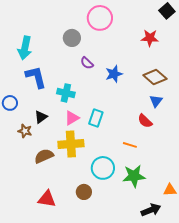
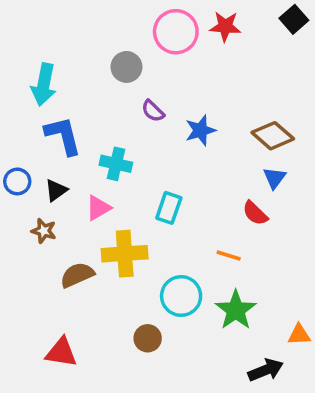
red star: (150, 38) -> (225, 26), moved
black triangle: (41, 117) -> (56, 190), moved
pink triangle: (72, 118) -> (98, 208), moved
green star: (134, 176) -> (236, 310), turned -30
red triangle: (47, 199) -> (61, 352), moved

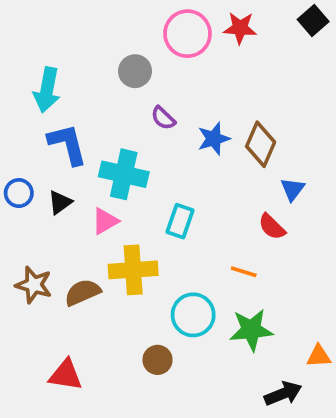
brown diamond: (273, 136) -> (261, 144), moved, turned 72
cyan cross: (116, 164) -> (124, 174), size x1.4
brown star: (44, 231) -> (34, 285), moved, size x1.4
green star: (236, 310) -> (251, 330), turned 30

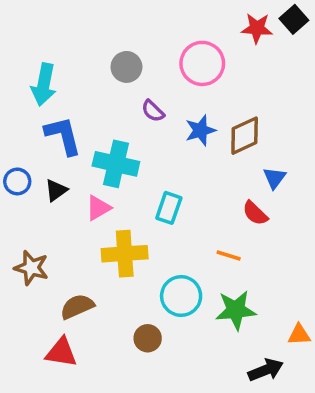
red star: (240, 28) -> (257, 28), moved
pink circle: (187, 34) -> (202, 63), moved
brown diamond: (261, 144) -> (245, 136), turned 42
brown semicircle: (83, 292) -> (77, 307), moved

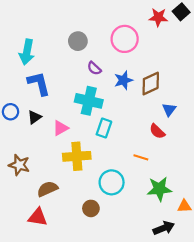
cyan cross: (116, 164) -> (89, 101), moved
green star: (236, 310) -> (159, 189), moved

